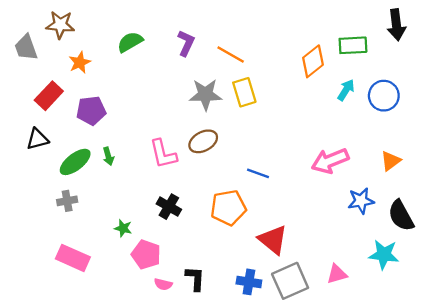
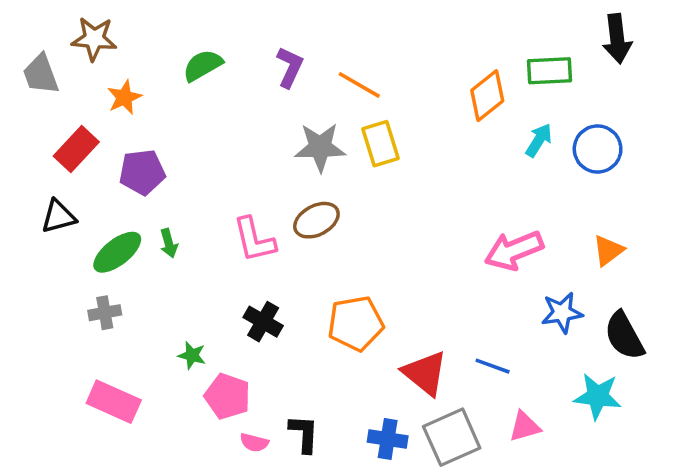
blue line: (258, 173) -> (493, 366), moved

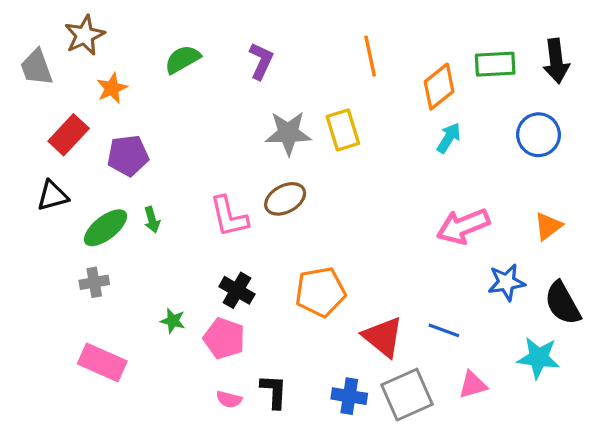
brown star: (94, 39) -> (85, 35), turned -30
black arrow: (617, 39) -> (556, 61), moved
orange line: (359, 85) -> (370, 56), moved, turned 48
cyan arrow: (539, 140) -> (449, 138), moved
pink pentagon: (228, 396) -> (224, 338), moved

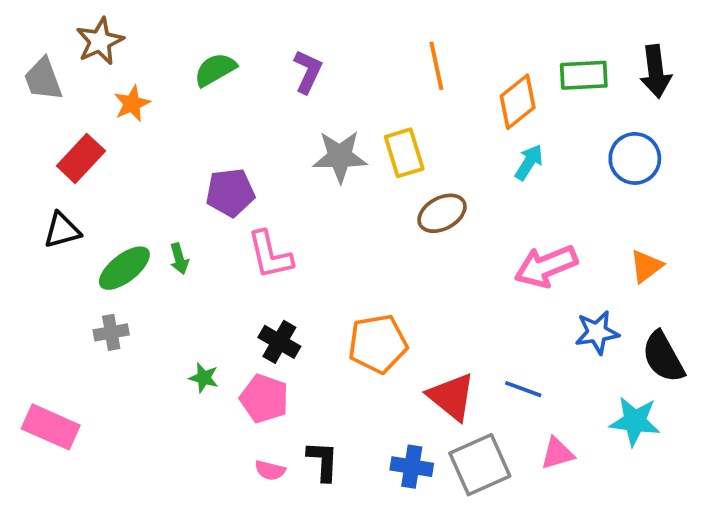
purple pentagon: (128, 156) -> (230, 192), moved
brown ellipse: (285, 199) -> (442, 213), moved
pink rectangle: (102, 362) -> (51, 427), moved

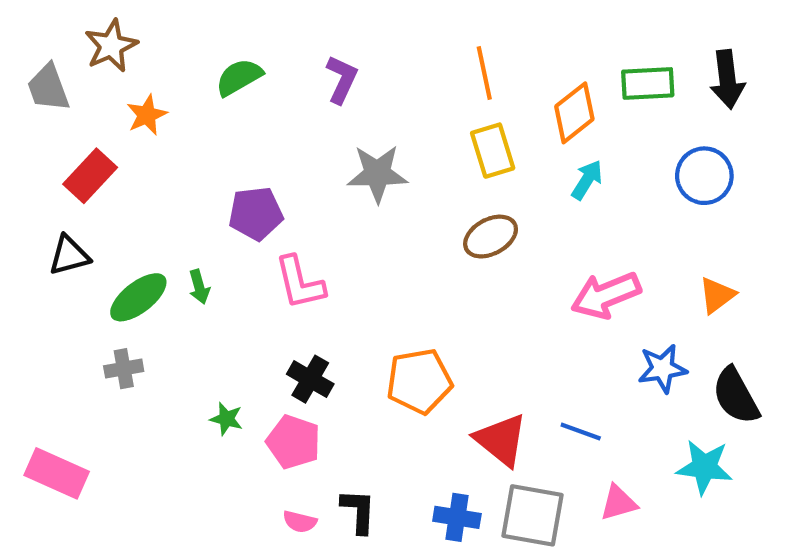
yellow rectangle: (404, 153) -> (493, 151), moved
gray square: (480, 465) -> (532, 515), turned 34

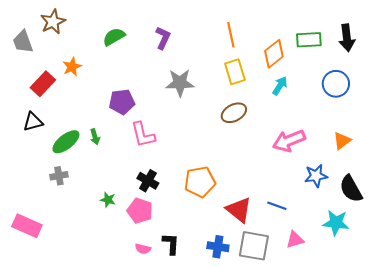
orange star: (147, 115) -> (72, 67), moved

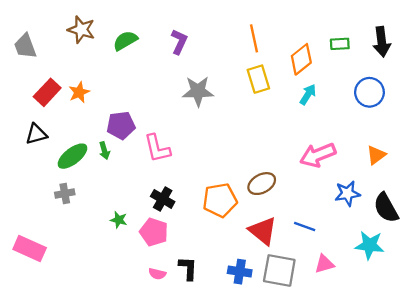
brown star: (53, 22) -> (81, 30), moved, turned -30
green rectangle: (309, 40) -> (340, 44), size x0.7
orange star: (72, 67) -> (79, 92), moved
purple pentagon: (122, 102) -> (121, 125), moved
brown ellipse: (234, 113) -> (262, 184), moved

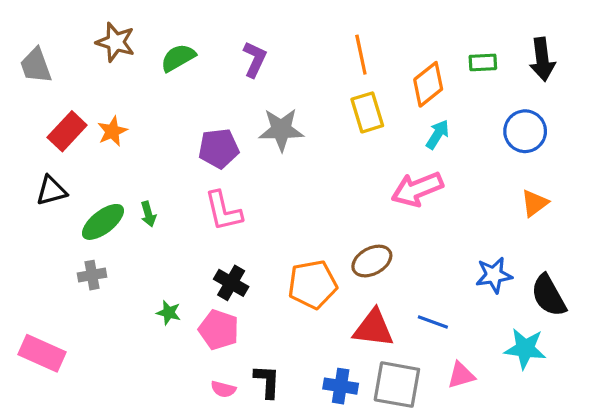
purple pentagon: (121, 125) -> (219, 148), moved
pink arrow: (318, 155) -> (417, 189), moved
orange triangle: (376, 155) -> (534, 203), moved
red triangle: (263, 231) -> (373, 328), turned -32

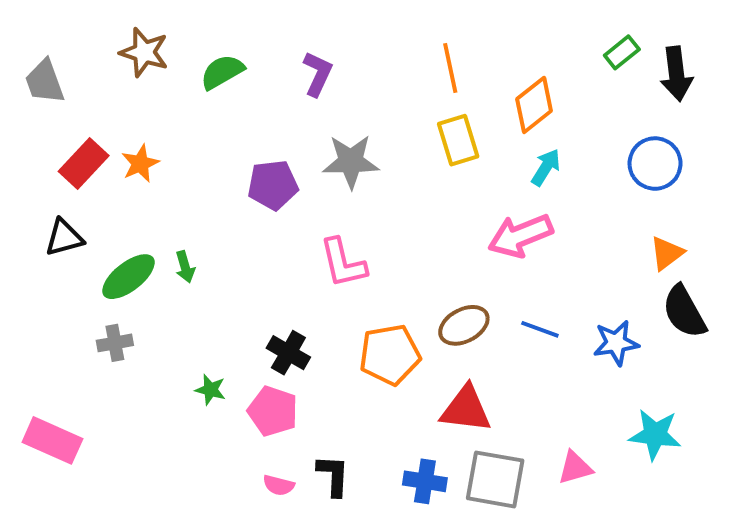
green rectangle: (483, 62) -> (622, 52), moved, turned -36
pink L-shape: (223, 211) -> (343, 263), moved
black semicircle: (549, 295) -> (684, 312), moved
blue line: (433, 322) -> (540, 329), moved

